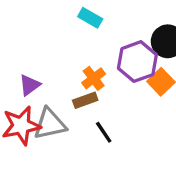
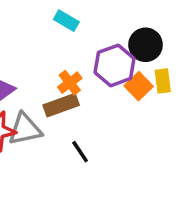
brown rectangle: (85, 100) -> (61, 105), size x1.4
black line: (104, 132) -> (80, 152), moved

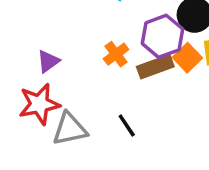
brown rectangle: (61, 105) -> (155, 67), moved
gray triangle: (25, 129) -> (70, 129), moved

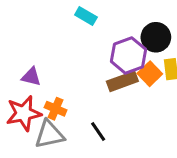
orange cross: (116, 54) -> (56, 109), moved, turned -30
purple triangle: (48, 61) -> (31, 77), turned 50

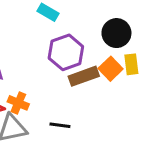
purple hexagon: (129, 55) -> (66, 52), moved
black line: (98, 131) -> (60, 125), turned -48

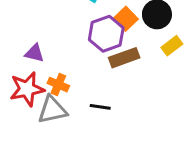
yellow rectangle: (131, 64) -> (172, 46), turned 60
orange square: (111, 69) -> (126, 19), moved

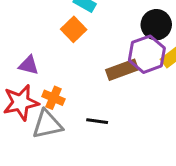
orange square: (126, 19) -> (74, 29), moved
purple hexagon: (106, 34) -> (147, 54), moved

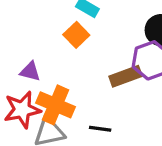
orange cross: (53, 98) -> (56, 105), size x1.6

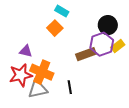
black line: (100, 129) -> (70, 87), turned 72

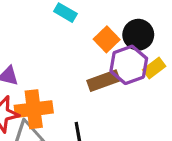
orange square: (55, 28) -> (107, 39), moved
orange cross: (42, 72) -> (34, 109), turned -30

